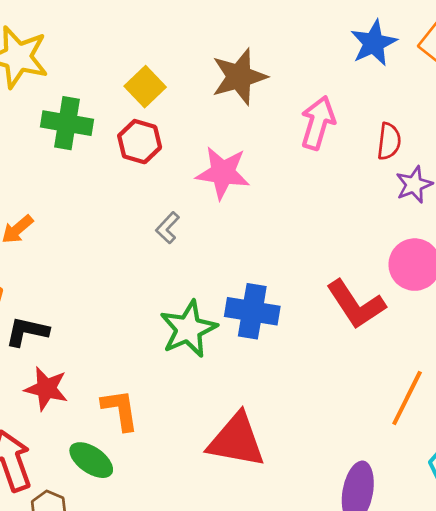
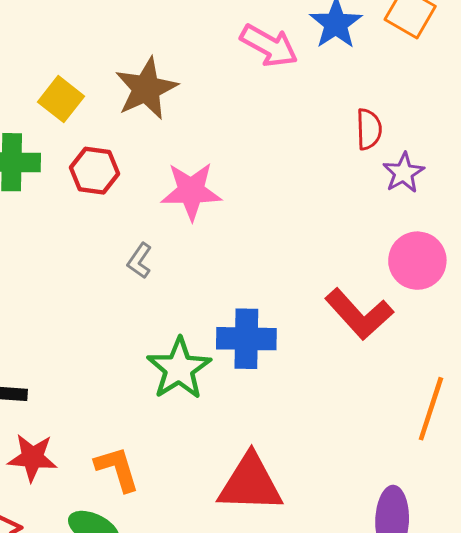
brown star: (239, 77) -> (146, 89), moved
yellow square: (145, 87) -> (61, 99), moved
pink arrow: (318, 123) -> (269, 46), moved, turned 111

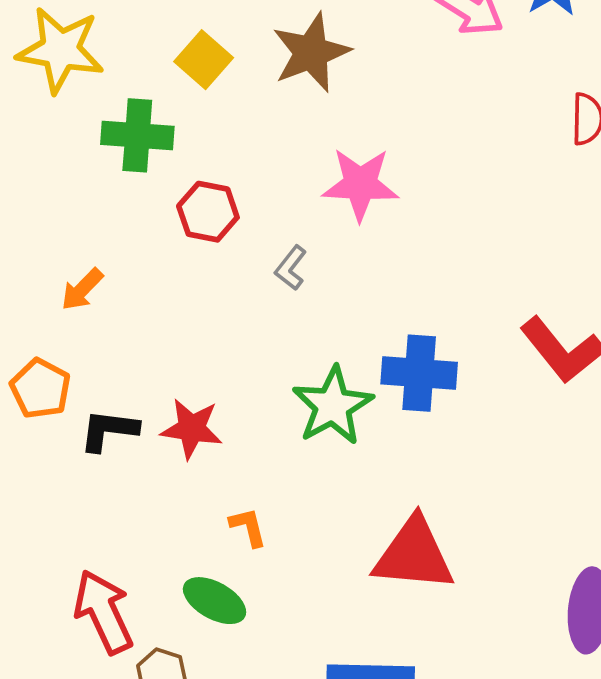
red hexagon: (94, 171) -> (208, 212), moved
red star: (32, 458) -> (192, 429), moved
orange L-shape: (117, 469) -> (248, 527), size x0.7

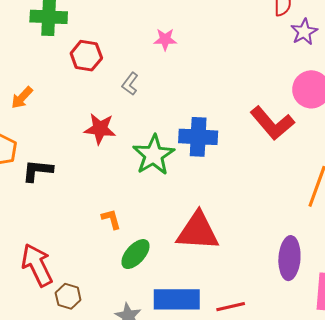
pink star: (360, 184) -> (165, 39), size x0.6
red star: (192, 429) -> (100, 129), moved
green ellipse: (215, 601) -> (135, 254), moved, turned -76

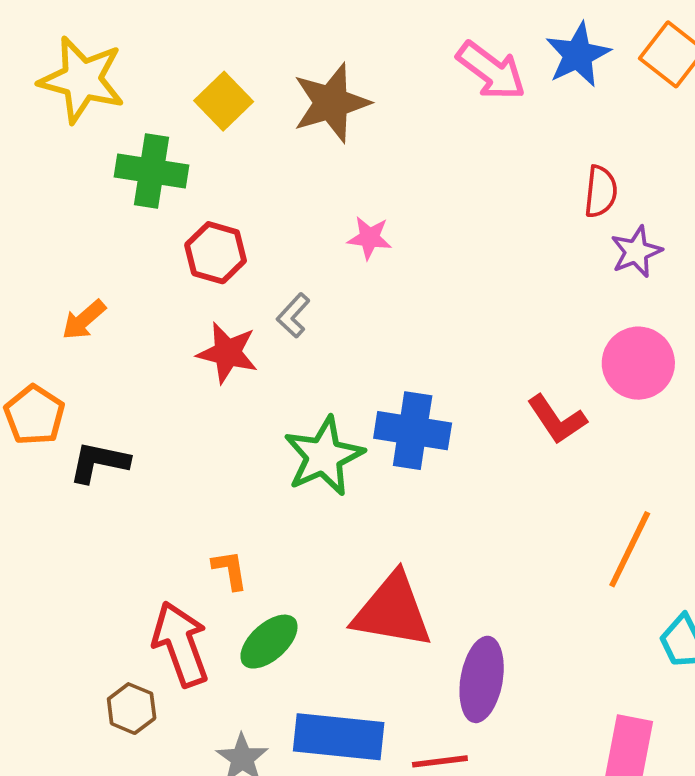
red L-shape: (272, 123) -> (557, 419), size x0.7
red star: (100, 129) -> (227, 353), moved
purple ellipse: (289, 258) -> (482, 679), moved
red arrow: (37, 265) -> (181, 644), moved

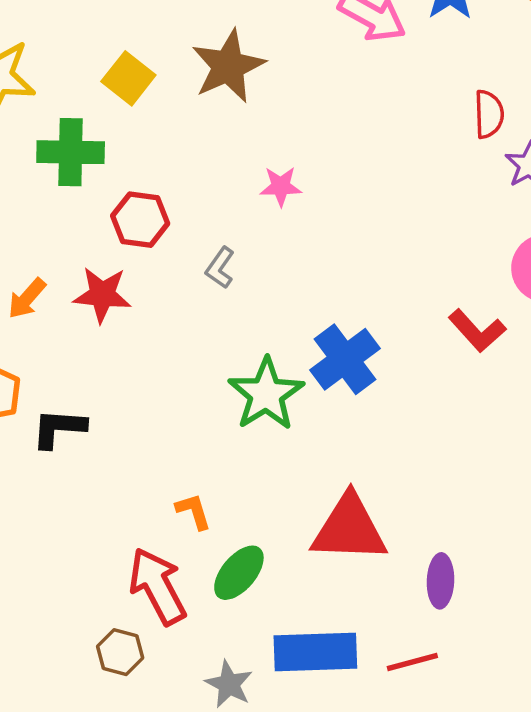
red star: (227, 353) -> (102, 295), moved
blue cross: (413, 431) -> (345, 359), turned -38
purple ellipse: (482, 679) -> (440, 581), size x0.7

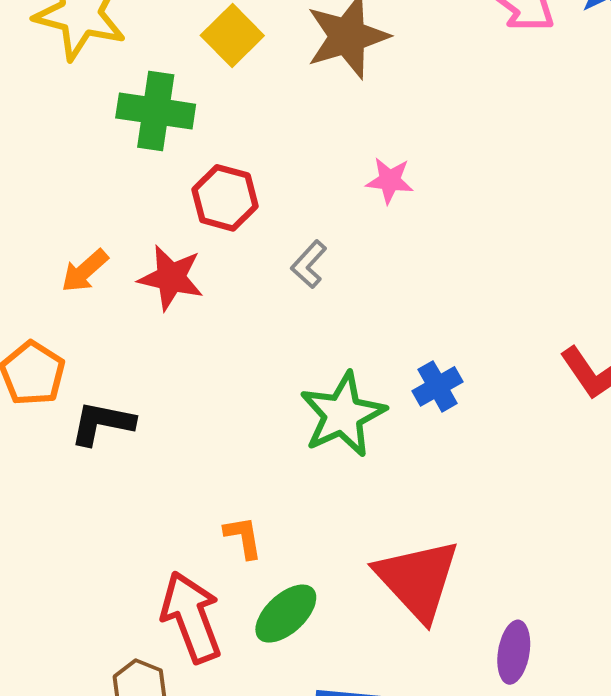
blue cross: (345, 359) -> (438, 386), size x0.6
red triangle: (349, 529) -> (418, 580), turned 38

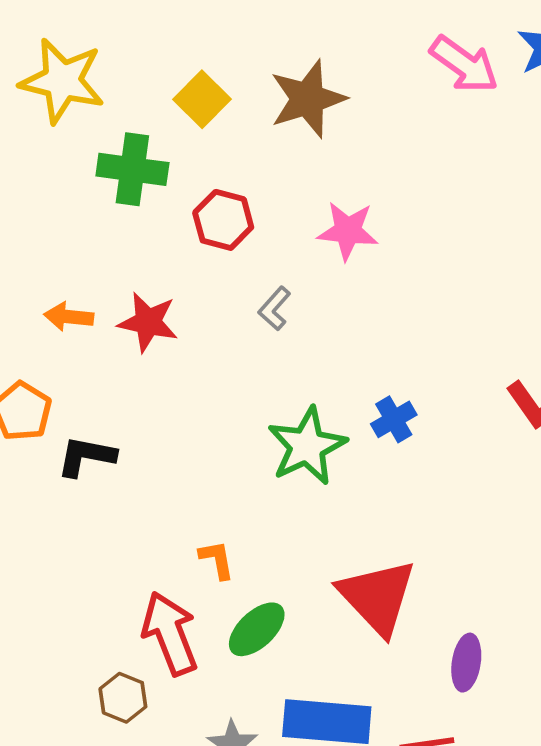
pink star: (390, 181) -> (348, 231), size x1.4
red hexagon: (225, 198) -> (223, 220), moved
orange arrow: (85, 271) -> (69, 317), turned 48

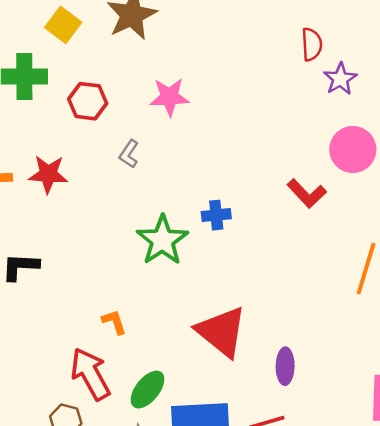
blue cross: (394, 419) -> (216, 215), turned 32
green ellipse: (257, 629) -> (147, 390), moved

